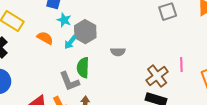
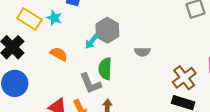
cyan star: (64, 20) -> (54, 18), moved
orange semicircle: (45, 38) -> (59, 54), moved

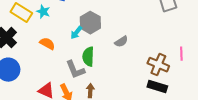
gray semicircle: (142, 52) -> (121, 42), turned -32
brown cross: (184, 78) -> (158, 65), turned -30

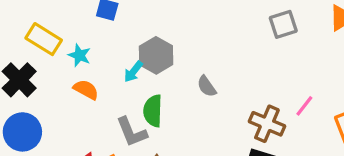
cyan star: (43, 12) -> (79, 55), moved
gray semicircle: (121, 42) -> (207, 86), turned 88
pink line: (181, 54) -> (304, 106), turned 40

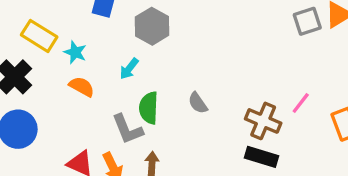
gray square: (283, 24) -> (307, 21), moved
gray hexagon: (156, 55) -> (152, 26), moved
gray semicircle: (207, 86) -> (198, 103), moved

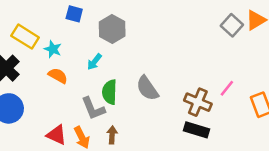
gray square: (307, 21) -> (232, 25), turned -30
gray semicircle: (198, 103) -> (147, 88), size x1.5

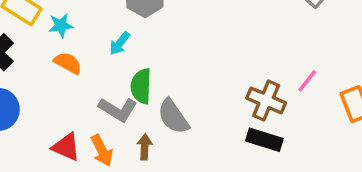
cyan star: (53, 49) -> (61, 25), turned -30
gray semicircle: (147, 88) -> (173, 117), moved
gray L-shape: (93, 108) -> (118, 109), turned -36

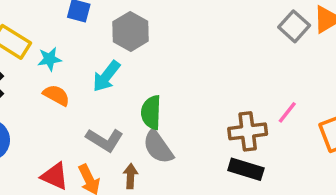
cyan arrow: (120, 43) -> (106, 76), size x1.4
green semicircle: (141, 86) -> (151, 112), moved
brown cross: (266, 100) -> (248, 131), turned -30

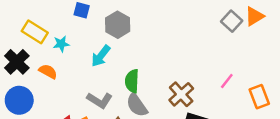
orange semicircle: (56, 95) -> (48, 71), moved
brown cross: (248, 131) -> (181, 94), moved, turned -35

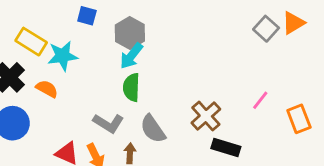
cyan star: (61, 44) -> (63, 56), size x1.5
cyan arrow: (101, 56) -> (131, 56), moved
green semicircle: (132, 81) -> (131, 87), moved

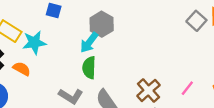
gray hexagon: (130, 33) -> (102, 24), moved
pink line: (260, 100) -> (187, 88), moved

